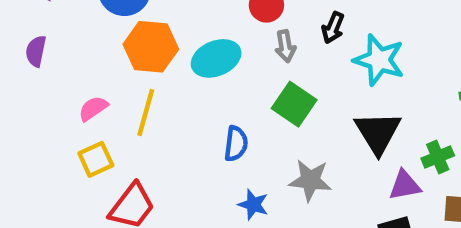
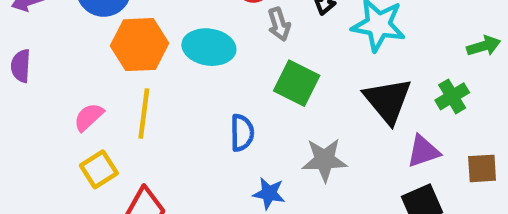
cyan ellipse: (216, 58) -> (209, 47), turned 39
green cross: (438, 157) -> (452, 96), moved

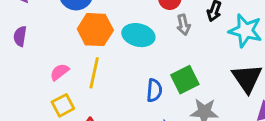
green square: (297, 83) -> (185, 80), moved, turned 32

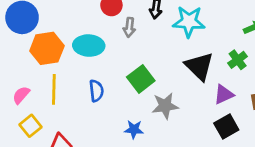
gray arrow: (183, 25) -> (129, 27), turned 30
blue semicircle: (154, 90) -> (96, 91), moved

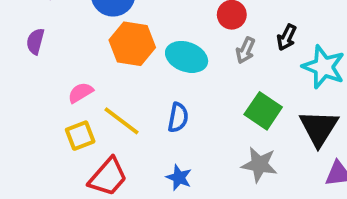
green square: (141, 79) -> (263, 111), moved, turned -36
yellow line: (54, 89) -> (121, 121), moved, turned -72
blue star: (134, 129) -> (179, 178), moved

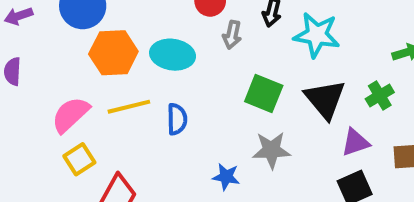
pink semicircle: (81, 93) -> (70, 115), size x1.5
yellow line: (121, 121) -> (129, 107), moved, turned -39
blue star: (179, 178) -> (226, 177), moved

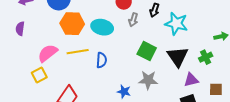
yellow square: (79, 159) -> (39, 75), moved

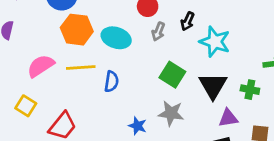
green cross: (206, 57) -> (250, 90), turned 32
yellow square: (39, 75) -> (26, 106), moved, turned -35

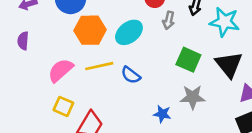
cyan ellipse: (116, 38) -> (129, 32), turned -48
blue semicircle: (111, 82) -> (131, 75), turned 126
yellow square: (26, 106) -> (63, 106), moved

